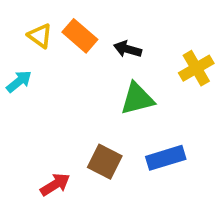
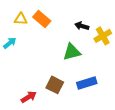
yellow triangle: (40, 36) -> (21, 19), turned -32
black arrow: (128, 49) -> (82, 26), moved

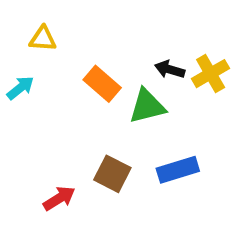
orange rectangle: (42, 19) -> (102, 84), moved
black arrow: (82, 26) -> (170, 69), moved

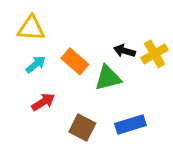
yellow triangle: (43, 39) -> (31, 28), size x1.4
cyan arrow: (20, 88) -> (36, 64), moved
red arrow: (59, 198) -> (43, 102), moved

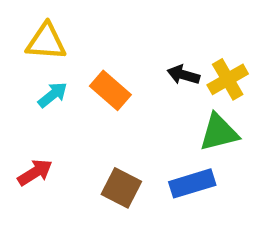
green triangle: (108, 78) -> (219, 132), moved
red arrow: (43, 102) -> (35, 172), moved

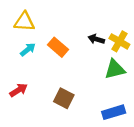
yellow cross: (228, 79) -> (119, 41), turned -30
blue rectangle: (192, 183) -> (114, 112), moved

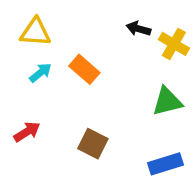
black arrow: (96, 39) -> (138, 29), moved
yellow cross: (119, 41) -> (174, 44), moved

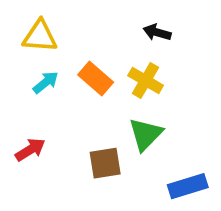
yellow cross: (174, 44) -> (146, 80), moved
green triangle: (167, 101) -> (146, 134), moved, turned -32
brown square: (93, 144) -> (105, 163), turned -36

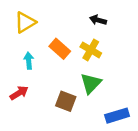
yellow triangle: (40, 36) -> (25, 22), turned -35
cyan arrow: (46, 82) -> (29, 61), moved, turned -56
brown square: (105, 163) -> (66, 101), turned 30

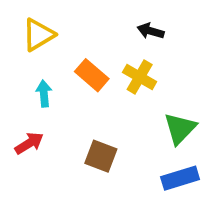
green triangle: (91, 83) -> (180, 129), moved

